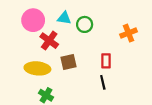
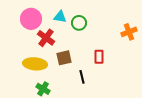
orange cross: (129, 33) -> (129, 32), moved
black line: (103, 82) -> (82, 77), moved

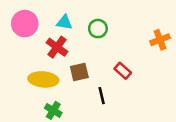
cyan triangle: (60, 17) -> (64, 22), moved
pink circle: (31, 19) -> (25, 24), moved
red rectangle: (99, 57) -> (123, 71), turned -48

